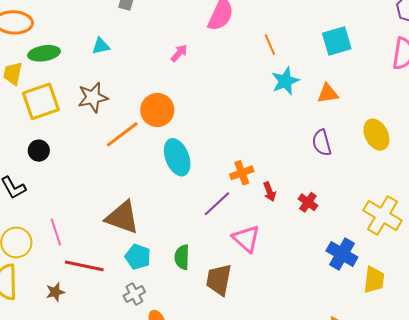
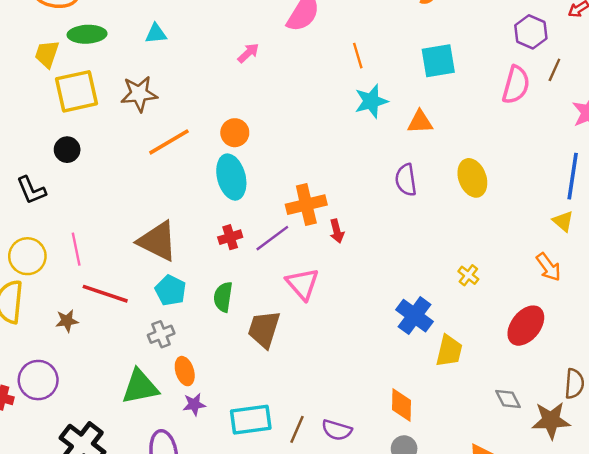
orange circle: (157, 110) -> (235, 133), moved, size x0.7
orange cross: (242, 173) -> (306, 205), size x1.4
red cross: (308, 202) -> (230, 237), moved, turned 30
yellow cross: (383, 215) -> (468, 275), size x0.5

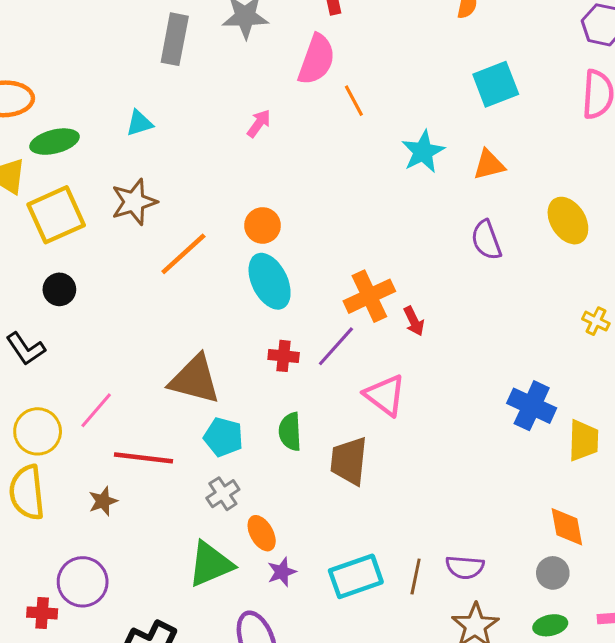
orange line: (358, 56) -> (354, 101), moved
red cross: (230, 237) -> (284, 356), turned 35
pink line: (76, 249) -> (96, 410), turned 64
yellow cross: (468, 275) -> (596, 321), moved
orange diamond: (401, 405) -> (567, 527), moved

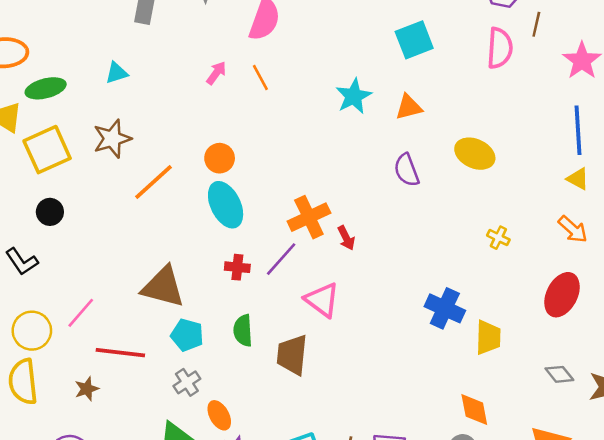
orange line: (354, 101) -> (260, 77), moved
yellow ellipse: (568, 221) -> (475, 154), turned -33

